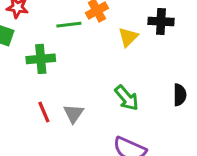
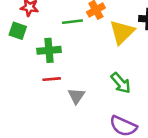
yellow triangle: (128, 37) -> (122, 32), size x1.5
red line: (44, 112) -> (52, 79), moved, turned -72

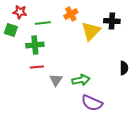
green line: (72, 22) -> (43, 23), moved
green arrow: (121, 83) -> (81, 80), moved, turned -60

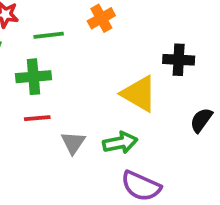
black cross: (112, 21) -> (179, 60), moved
yellow triangle: (91, 31) -> (139, 94), moved, turned -45
black semicircle: (124, 68) -> (201, 120), turned -144

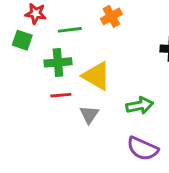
yellow triangle: (139, 94) -> (97, 76), moved
green arrow: (120, 143) -> (140, 106), moved

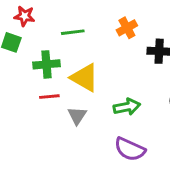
orange cross: (111, 16) -> (127, 28), moved
green line: (70, 30) -> (73, 32), moved

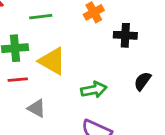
gray triangle: (77, 116) -> (36, 108), moved, turned -36

